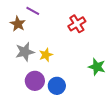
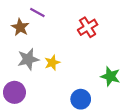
purple circle: (35, 81) -> (14, 92), moved
blue circle: (57, 86) -> (81, 99), moved

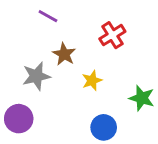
brown star: (20, 27) -> (64, 54), moved
yellow star: (52, 63) -> (92, 81), moved

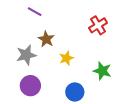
red cross: (112, 35) -> (98, 25), moved
purple circle: (19, 119) -> (30, 86), moved

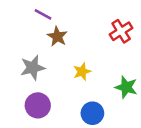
brown star: (46, 39) -> (57, 36), moved

